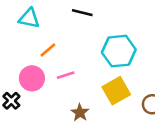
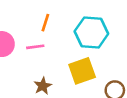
orange line: (48, 50) -> (45, 23), moved, turned -42

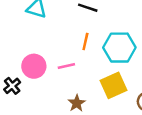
orange line: (45, 23) -> (85, 42), moved

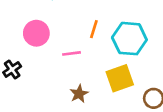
pink circle: (34, 66) -> (36, 33), moved

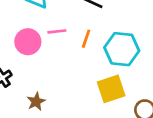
pink line: (71, 53) -> (57, 31), moved
brown star: (79, 94) -> (36, 102), moved

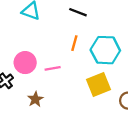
pink line: (57, 31) -> (53, 68), moved
pink circle: (28, 42) -> (25, 63), moved

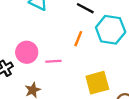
cyan hexagon: (105, 50) -> (111, 30), moved

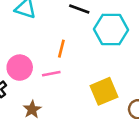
orange line: (78, 39) -> (61, 49), moved

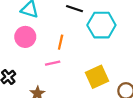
pink circle: (20, 68) -> (25, 37), moved

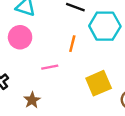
orange line: (61, 42) -> (72, 44), moved

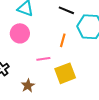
yellow square: (99, 83) -> (65, 73), moved

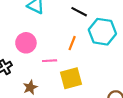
pink circle: (20, 33) -> (26, 43), moved

